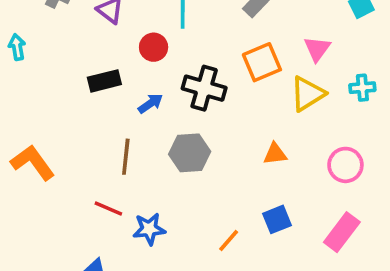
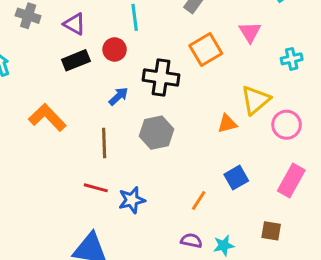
black rectangle: (104, 81) -> (76, 60), moved
yellow triangle: (307, 94) -> (256, 100), moved
orange L-shape: (33, 163) -> (47, 117), moved

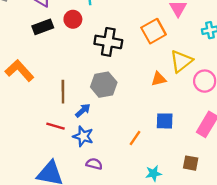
orange square: (206, 49) -> (154, 31), moved
blue arrow: (118, 96) -> (83, 110), moved
blue square: (236, 178) -> (165, 121), turned 30
blue star: (132, 200) -> (83, 136), turned 30
purple semicircle: (191, 241) -> (94, 164), moved

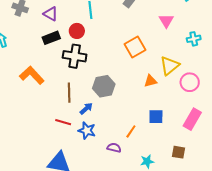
orange square: (154, 31) -> (135, 47), moved
black cross: (108, 42) -> (75, 56), moved
purple semicircle: (94, 164) -> (114, 148), moved

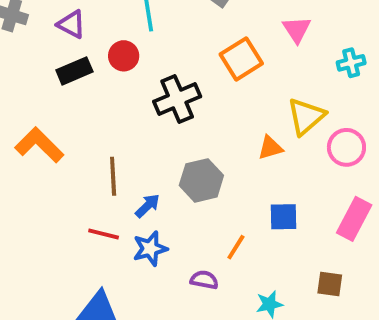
orange square: (135, 47) -> (241, 59), moved
black cross: (75, 56) -> (177, 99), moved, turned -30
gray hexagon: (104, 86) -> (201, 180), moved
blue star: (87, 131) -> (150, 249), turned -30

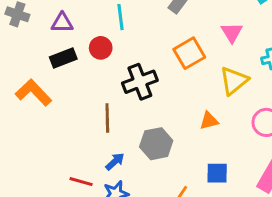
purple triangle: (71, 24) -> (62, 23), turned -30
yellow triangle: (306, 117) -> (234, 81), moved
orange L-shape: (39, 145) -> (33, 92), moved
brown line: (113, 176) -> (107, 118), moved

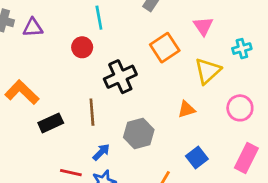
purple triangle: (62, 23) -> (33, 28), moved
black rectangle: (63, 58) -> (51, 123), moved
blue square: (217, 173) -> (197, 158), turned -35

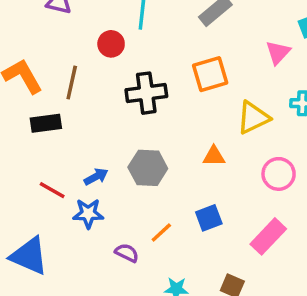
pink triangle: (203, 26) -> (278, 52), moved
brown line: (92, 112) -> (72, 82), moved

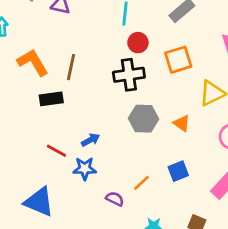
red circle: (111, 44) -> (138, 43), moved
orange triangle: (214, 156) -> (182, 123), turned 36
gray hexagon: (148, 168) -> (144, 119), moved

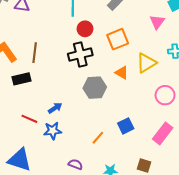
orange triangle: (182, 123) -> (122, 73), moved
purple semicircle: (115, 199) -> (75, 164), moved

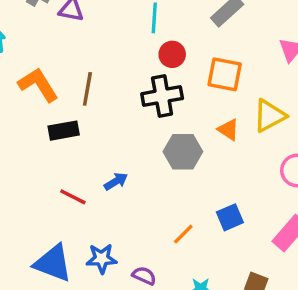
orange square: (118, 39) -> (225, 74), turned 30
blue star: (53, 131) -> (102, 259), moved

